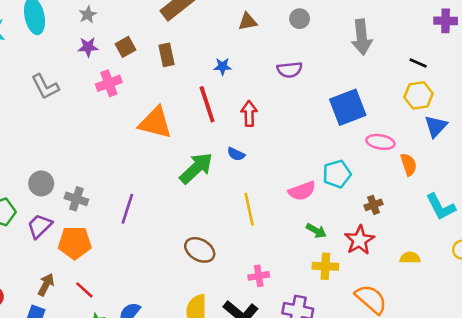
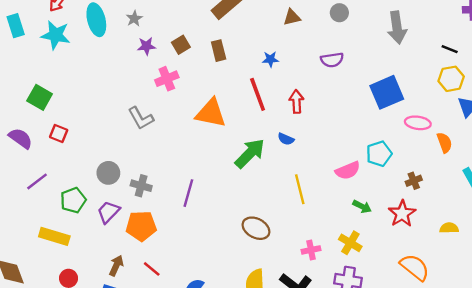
gray star: (88, 15) -> (134, 18), moved
gray L-shape: (45, 87) -> (141, 118), moved
yellow cross: (325, 266) -> (350, 243), moved, turned 30

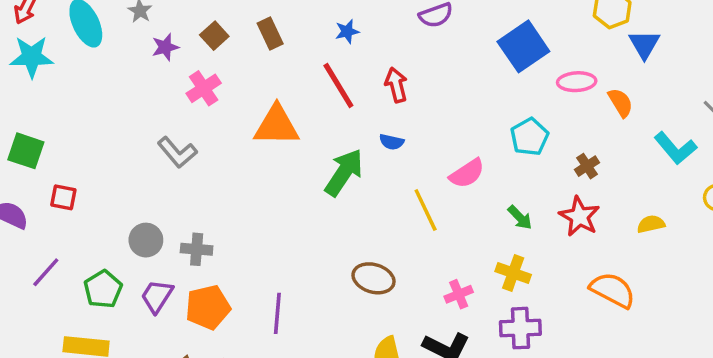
pink semicircle: (348, 171) -> (467, 173), moved
purple line: (188, 193) -> (277, 313), moved
green arrow: (362, 206) -> (520, 217), turned 30

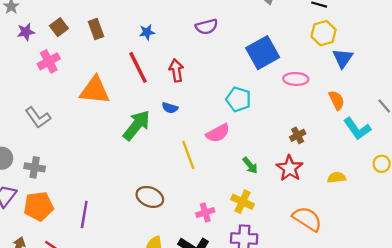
orange semicircle: (621, 103) -> (337, 100), moved
cyan pentagon: (530, 137) -> (238, 99), moved, turned -30
gray L-shape: (177, 152) -> (38, 118), moved

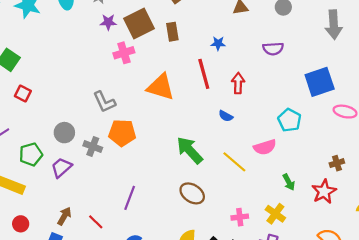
brown square: (59, 27) -> (139, 24), size x1.8
green arrow: (137, 125) -> (190, 150), moved, turned -92
yellow line: (188, 155) -> (234, 162), turned -40
orange pentagon: (39, 206) -> (122, 133), moved

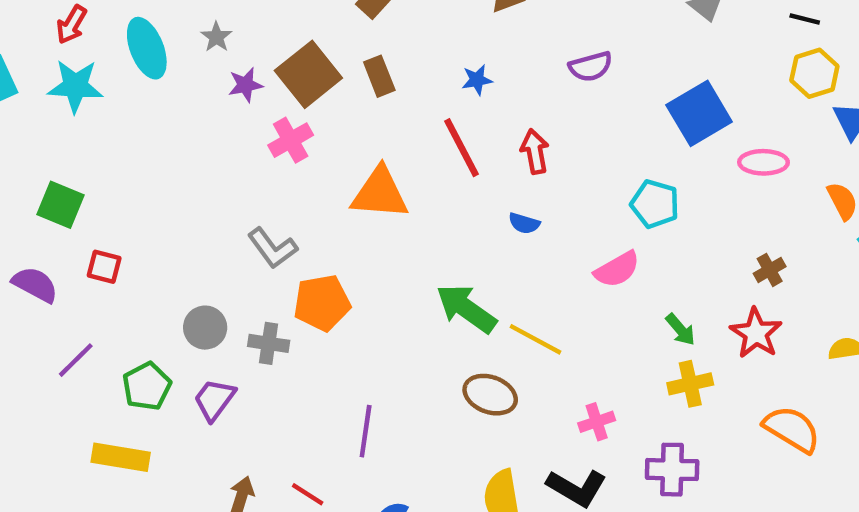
yellow line: (234, 162) -> (536, 339), moved
yellow cross: (275, 214) -> (690, 384), moved, turned -36

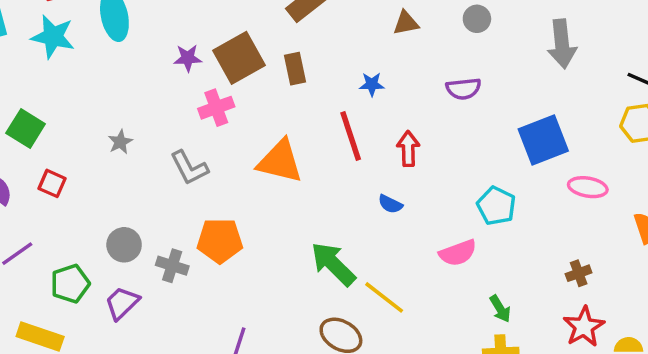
gray star: (216, 37) -> (120, 142), moved
gray L-shape: (272, 248) -> (189, 168), moved
red star: (756, 333) -> (584, 327), moved

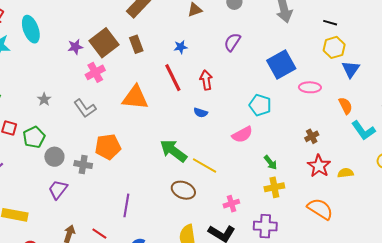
purple semicircle: (463, 89) -> (232, 42), turned 138
green pentagon: (70, 284) -> (34, 137), moved

